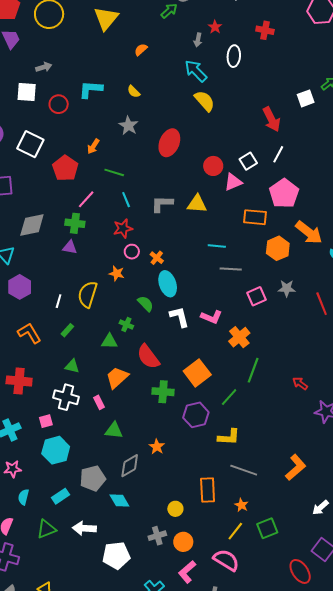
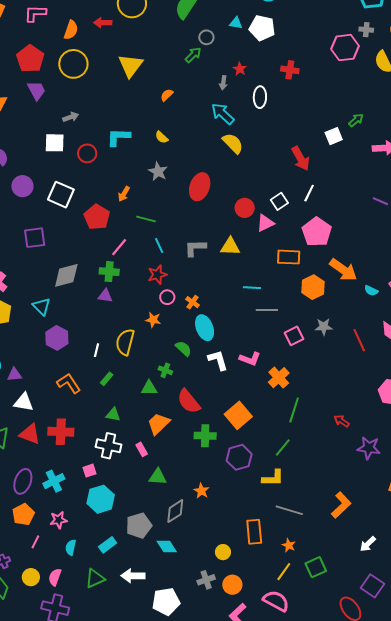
green line: (229, 397) -> (283, 447), moved

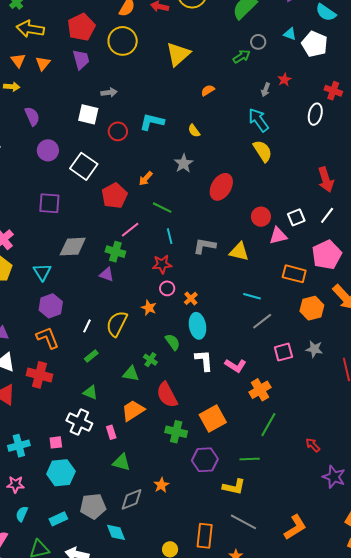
white ellipse: (260, 97) -> (315, 114), moved
gray line: (267, 310) -> (262, 321), turned -50
orange L-shape: (69, 383) -> (48, 338), moved
red cross: (61, 432) -> (39, 375), moved
green line: (283, 447) -> (250, 459), turned 36

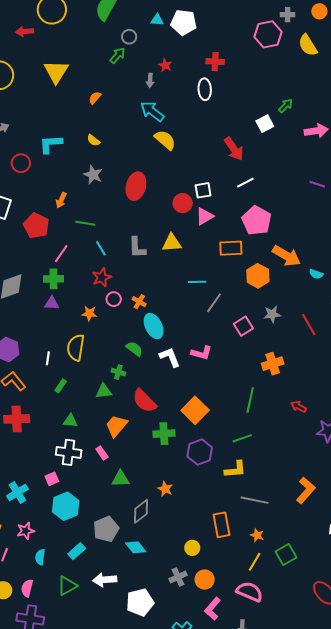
white line: (327, 215) -> (245, 183), turned 42
white square: (296, 217) -> (203, 190), moved, turned 30
gray L-shape: (205, 246) -> (137, 248), turned -85
orange star: (149, 308) -> (89, 313), moved
orange cross: (260, 390) -> (273, 364), moved, turned 30

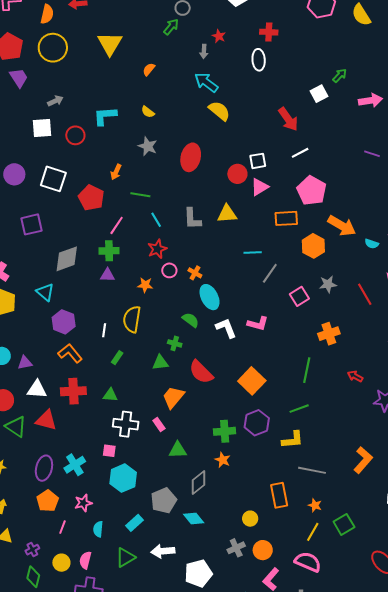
green triangle: (70, 421) -> (110, 395), moved
green cross: (164, 434) -> (225, 431), moved
pink square: (52, 479) -> (109, 451), turned 32

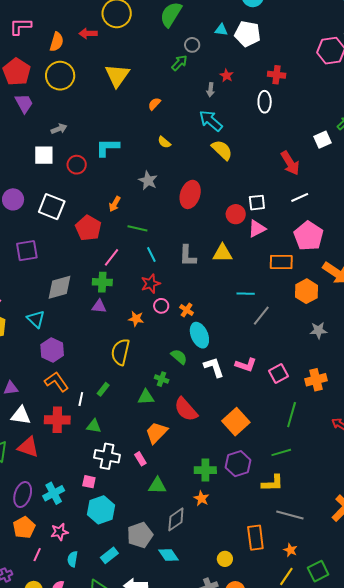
yellow semicircle: (148, 112) -> (164, 142), moved
pink square: (299, 296) -> (278, 373), moved
white line: (104, 330) -> (81, 399), moved

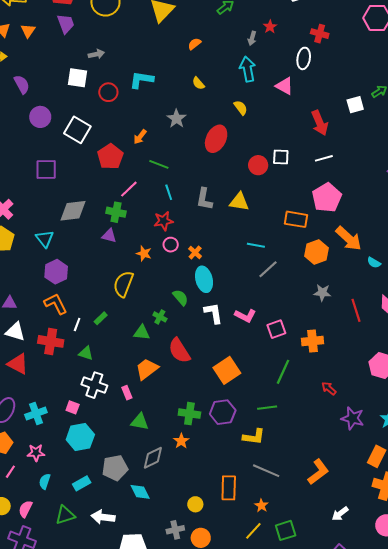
cyan arrow: (211, 121) -> (248, 69), turned 30
yellow semicircle: (222, 150) -> (241, 108), moved, size x0.7
pink triangle: (257, 229) -> (284, 86), moved, turned 48

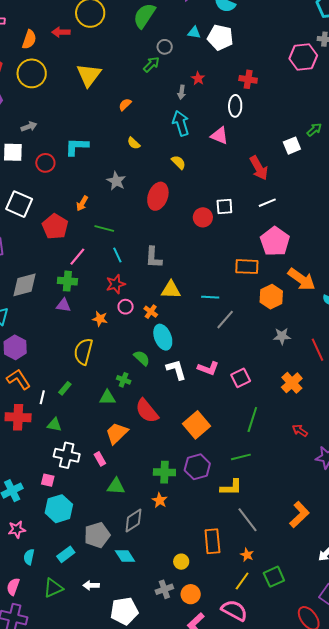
yellow triangle: (239, 202) -> (171, 290), moved
orange cross: (313, 341) -> (292, 383), moved, turned -30
gray line: (266, 471) -> (248, 520), turned 36
white arrow: (103, 517) -> (91, 585), size x0.7

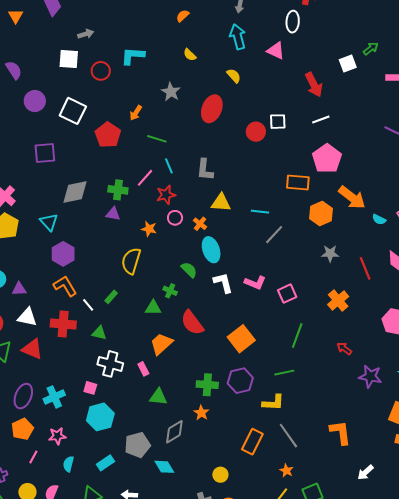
pink line: (77, 257) -> (145, 178), moved
white line: (42, 397) -> (88, 305), turned -56
orange L-shape: (299, 515) -> (340, 432), turned -56
orange rectangle: (212, 541) -> (252, 442), moved, turned 30

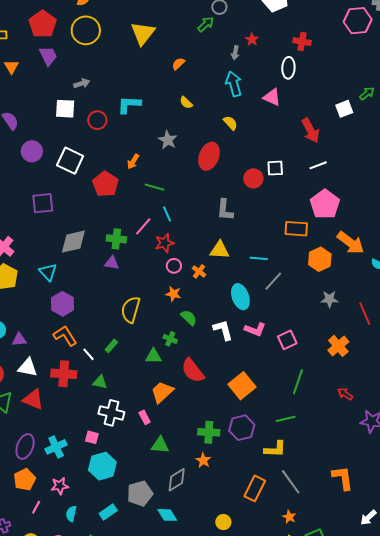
gray L-shape: (205, 170) -> (225, 210), moved
orange star: (149, 229) -> (173, 294), moved
cyan ellipse: (211, 250) -> (240, 297), moved

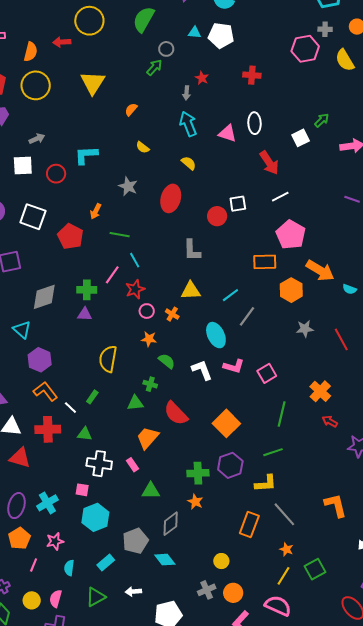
white ellipse: (288, 68) -> (255, 123), moved
cyan line: (259, 258) -> (230, 295), turned -36
orange cross: (338, 346) -> (320, 391), moved

